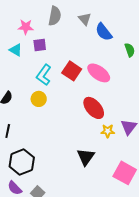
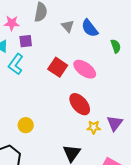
gray triangle: (85, 19) -> (68, 26), moved
cyan L-shape: (44, 75) -> (16, 64), moved
yellow circle: (39, 99) -> (26, 125), moved

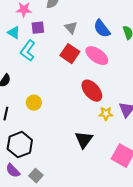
gray triangle: (68, 26) -> (71, 28), moved
blue semicircle: (90, 28) -> (102, 29), moved
yellow circle: (26, 125) -> (34, 103), moved

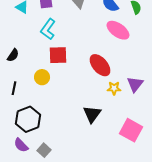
cyan L-shape: (28, 51) -> (48, 29), moved
red square: (70, 54) -> (58, 55), moved, turned -36
pink ellipse: (97, 56) -> (118, 30), moved

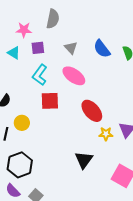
pink ellipse: (118, 30) -> (74, 76), moved
yellow circle: (42, 77) -> (22, 123), moved

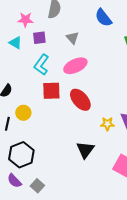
blue semicircle: (102, 49) -> (103, 18), moved
pink ellipse: (74, 76) -> (75, 66), turned -60
red ellipse: (92, 111) -> (80, 100), moved

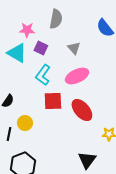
purple square: (39, 38) -> (41, 48), turned 32
cyan triangle: (15, 43) -> (17, 53), size x1.5

